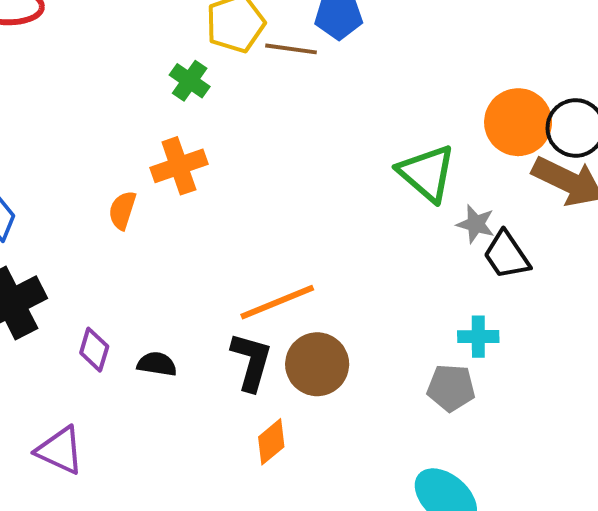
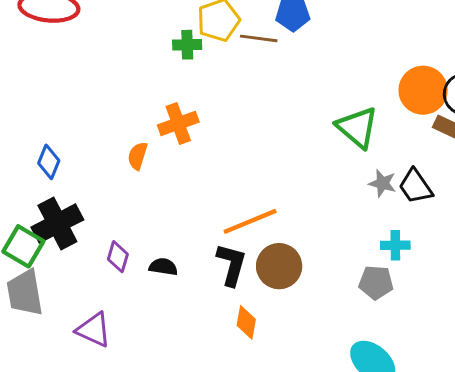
green cross: (190, 81) -> (187, 45), moved, turned -36
gray star: (476, 224) -> (382, 183), moved
orange diamond: (271, 442) -> (246, 322), turned -40

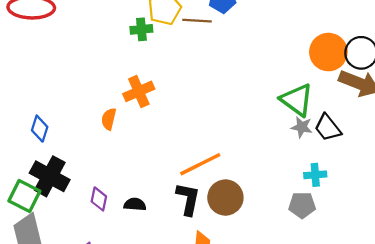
green triangle: (357, 127) -> (297, 100), moved
black cross: (57, 223) -> (50, 176), turned -30

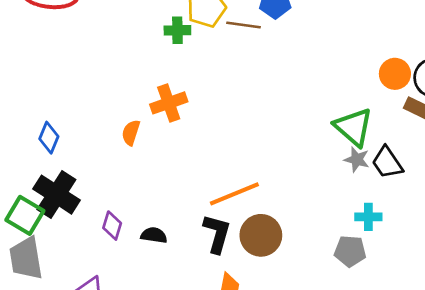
orange circle: (328, 52) -> (395, 74), size x0.7

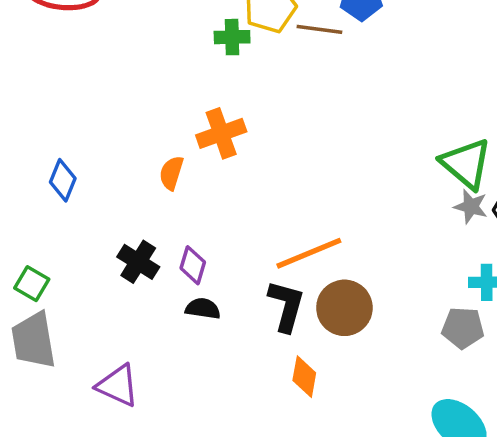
black cross: (56, 195) -> (138, 262), moved, size x0.7
green square: (25, 215) -> (32, 284), size x0.7
purple diamond: (112, 226) -> (193, 265), moved

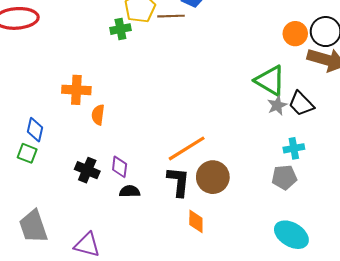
orange cross: (221, 133) -> (76, 90), moved, turned 32
gray star: (471, 207) -> (277, 105), turned -30
green square: (32, 284) -> (27, 153), moved

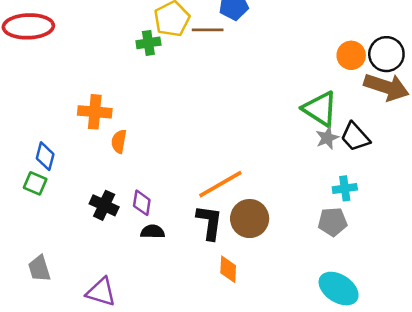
gray trapezoid: (33, 226) -> (39, 269), size x0.7

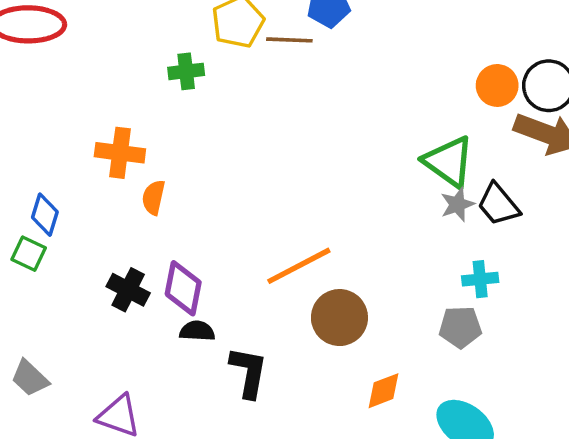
green cross: (148, 43) -> (186, 71), moved
purple diamond: (142, 203) -> (183, 288), size x1.4
black L-shape: (210, 222) -> (249, 372), moved
gray trapezoid: (39, 269) -> (30, 378), turned -32
orange diamond: (228, 269) -> (384, 391), moved, turned 64

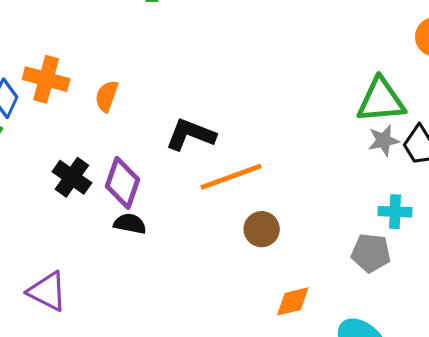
orange cross: (120, 153) -> (46, 79), moved
green triangle: (449, 162) -> (381, 100), turned -48
brown circle: (339, 318) -> (262, 229), size x0.7
black L-shape: (249, 372) -> (191, 135), moved, turned -87

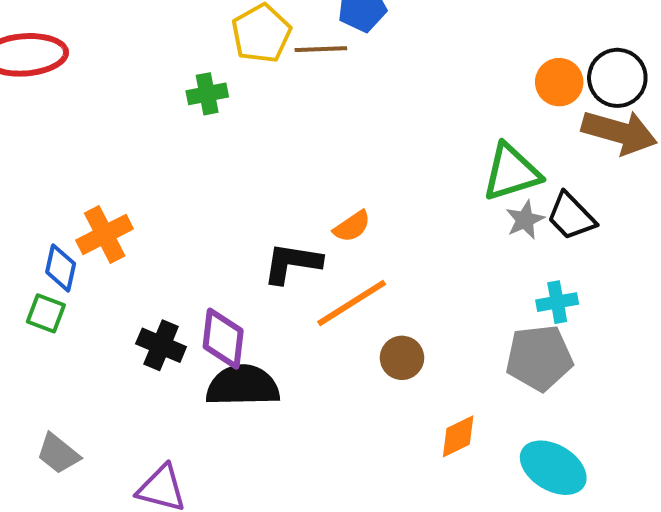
orange cross: (46, 79) -> (105, 234), turned -30
orange semicircle: (107, 96) -> (352, 226), moved, turned -132
black semicircle: (130, 224) -> (243, 386), size x1.8
gray pentagon: (371, 253) -> (539, 358), size x1.4

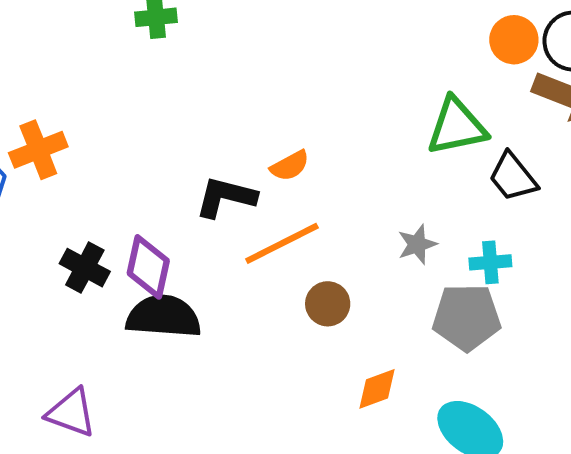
gray star: (525, 220) -> (417, 244), moved

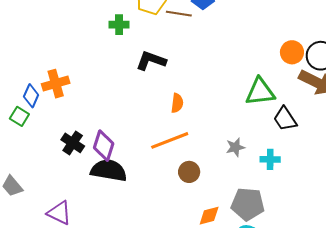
orange semicircle: (290, 166) -> (177, 103), turned -60
black L-shape: (226, 197) -> (151, 61), moved
gray pentagon: (467, 317) -> (248, 204), moved

